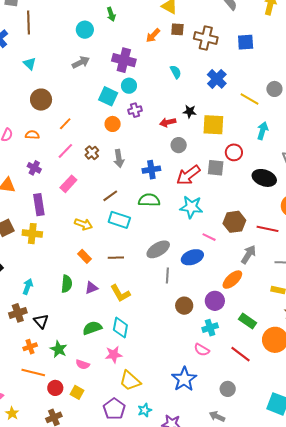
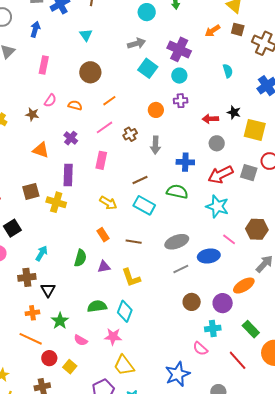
cyan square: (108, 96) -> (148, 68), moved
pink rectangle: (68, 184) -> (101, 160), turned -42
gray line: (167, 275) -> (181, 269), turned 49

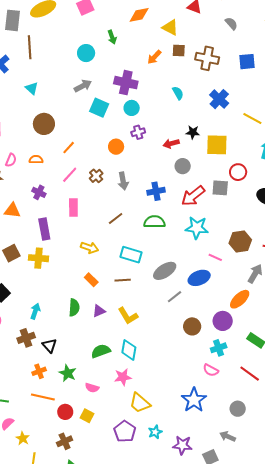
cyan rectangle: (144, 205) -> (131, 255), moved

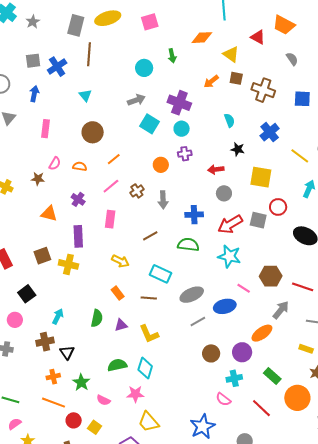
black star: (193, 132) -> (238, 149), moved

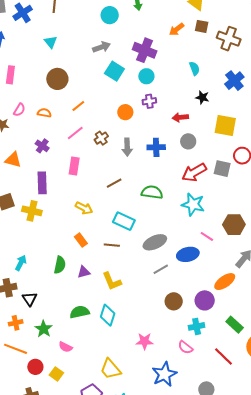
blue cross: (194, 215) -> (156, 147), moved
pink star: (135, 394) -> (145, 341), moved

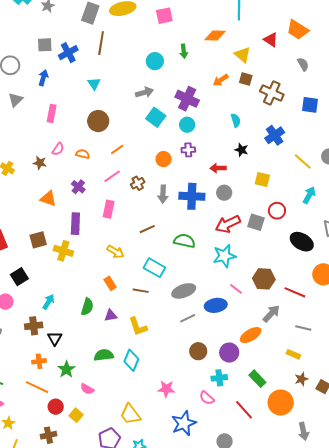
yellow square: (225, 126) -> (262, 180), size x0.7
blue cross: (156, 147) -> (192, 196), size x1.4
cyan star: (193, 204) -> (224, 256), turned -30

